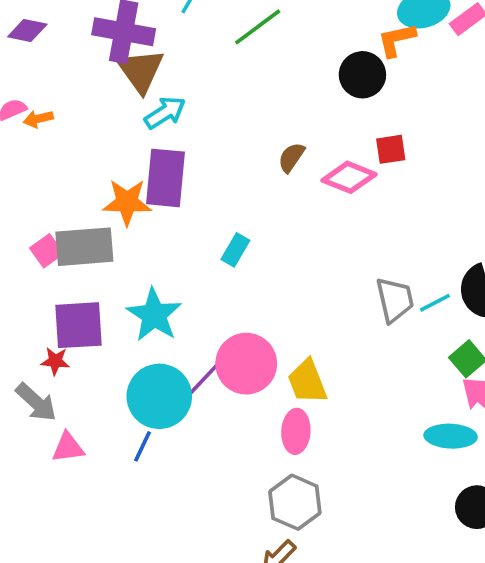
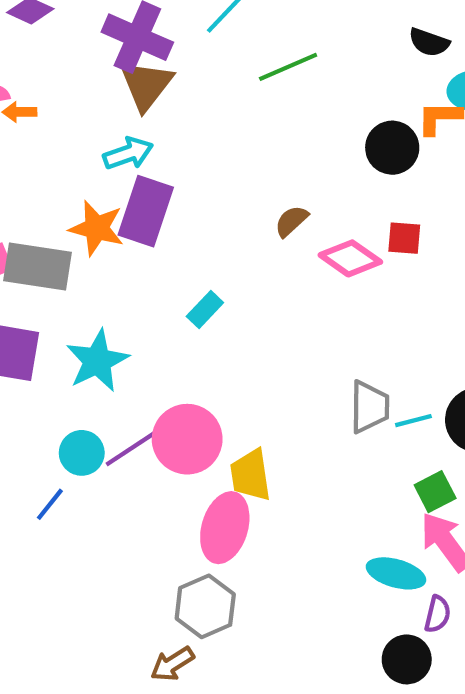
cyan arrow: (165, 113) -> (128, 153), moved
cyan circle: (159, 396) -> (82, 453), size x0.6
pink ellipse: (296, 431) -> (225, 528), size x1.4

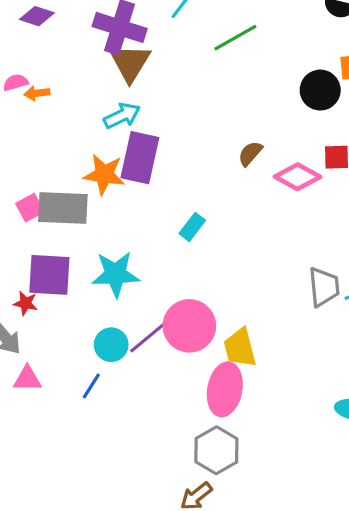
cyan star: (97, 361) -> (115, 274), turned 30

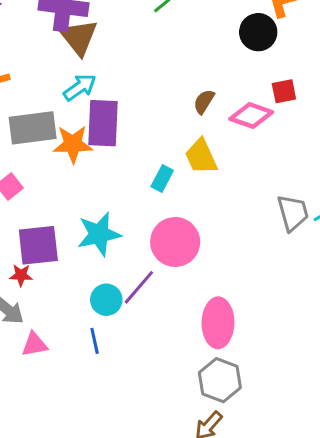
gray rectangle: (63, 208) -> (33, 128), moved
pink circle: (189, 326) -> (175, 242), moved
yellow trapezoid: (240, 348) -> (201, 156), moved
blue line: (91, 386) -> (95, 341), turned -35

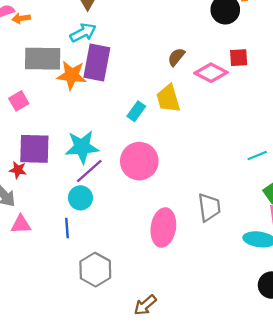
gray trapezoid: (293, 213) -> (209, 207), moved
purple line: (139, 287) -> (89, 171), moved
gray hexagon: (220, 380) -> (95, 270), moved

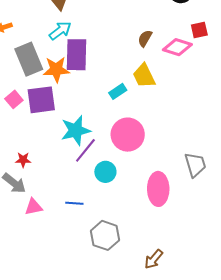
gray rectangle: (43, 59) -> (29, 59), turned 76
cyan rectangle: (136, 111) -> (118, 91), turned 30
purple square: (34, 149) -> (41, 100), moved
cyan circle: (80, 198) -> (105, 172), moved
blue line: (67, 228) -> (74, 203), turned -72

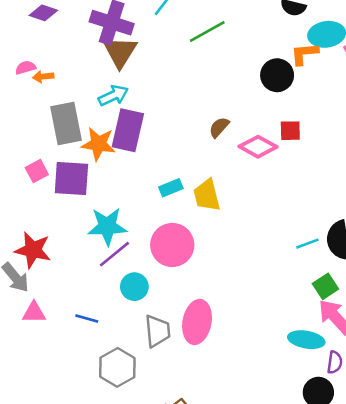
yellow trapezoid: (144, 76) -> (207, 195), moved
red star: (23, 160) -> (33, 250), size x1.8
gray trapezoid: (195, 165) -> (157, 331), moved

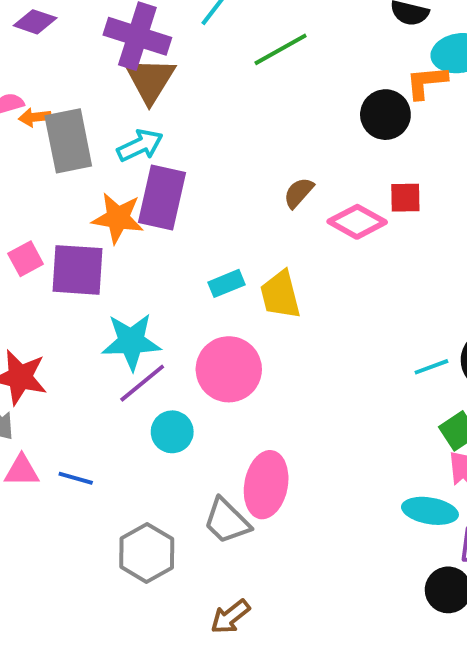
gray rectangle: (66, 124) -> (68, 141), moved
blue line: (87, 319) -> (76, 478), moved
gray trapezoid: (157, 331) -> (227, 521), moved, turned 140

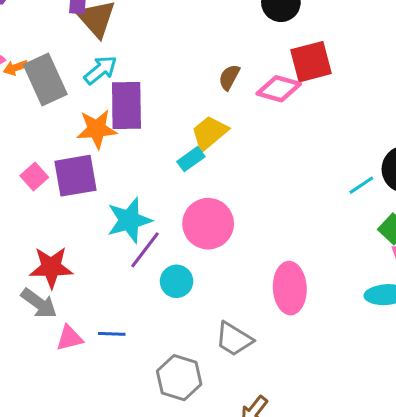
red square: (405, 198) -> (311, 62), size x1.6
yellow trapezoid: (280, 295) -> (210, 133), moved, turned 78
pink ellipse: (266, 485) -> (290, 288), moved

